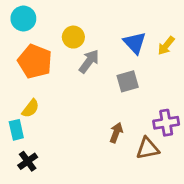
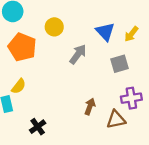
gray arrow: (89, 61) -> (78, 54), moved
gray square: (128, 81) -> (120, 64), moved
black cross: (28, 161) -> (38, 127), moved

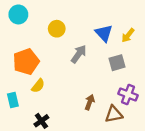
orange pentagon: (22, 47) -> (26, 62), moved, turned 30
yellow semicircle: (19, 86) -> (38, 86), moved
purple cross: (131, 98) -> (128, 95), turned 30

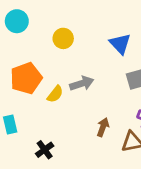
gray arrow: (79, 54) -> (82, 83), moved, turned 36
yellow semicircle: (38, 86) -> (55, 94), moved

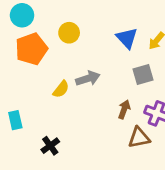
orange pentagon: (26, 78) -> (31, 49), moved
brown arrow: (103, 127) -> (124, 109), moved

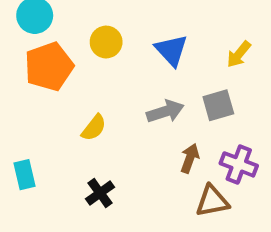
blue triangle: (127, 38) -> (171, 50), moved
gray arrow: (88, 78) -> (165, 111), moved
black cross: (50, 146) -> (100, 193), moved

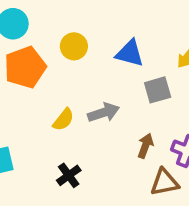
blue triangle: (171, 50) -> (130, 53), turned -32
gray square: (218, 105) -> (158, 90), moved
gray arrow: (165, 111) -> (104, 113), moved

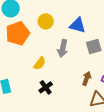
gray arrow: (104, 113) -> (63, 48), moved, turned 120
black cross: (69, 175) -> (46, 87), moved

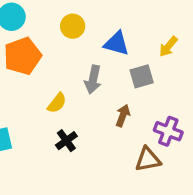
yellow circle: (46, 21) -> (73, 26), moved
brown arrow: (87, 78) -> (123, 116), moved

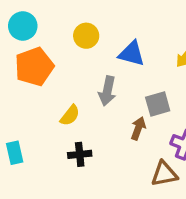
gray square: (142, 76) -> (158, 104), moved
black cross: (66, 141) -> (80, 154), turned 30

